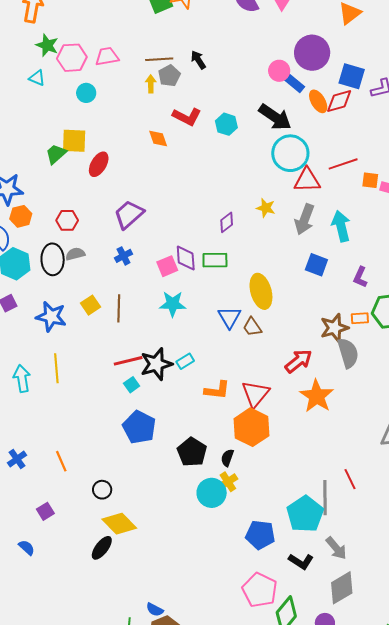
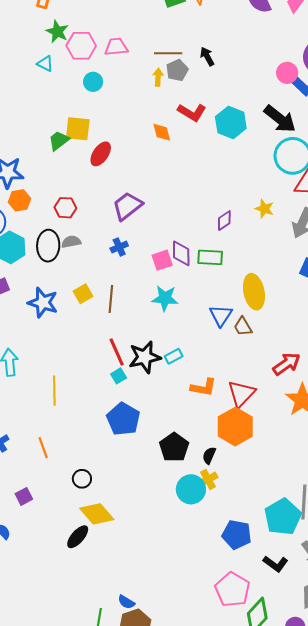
cyan hexagon: (226, 124) -> (231, 123), size x1.4
red line: (128, 361) -> (117, 352), turned 76
yellow line: (56, 368) -> (54, 391), moved

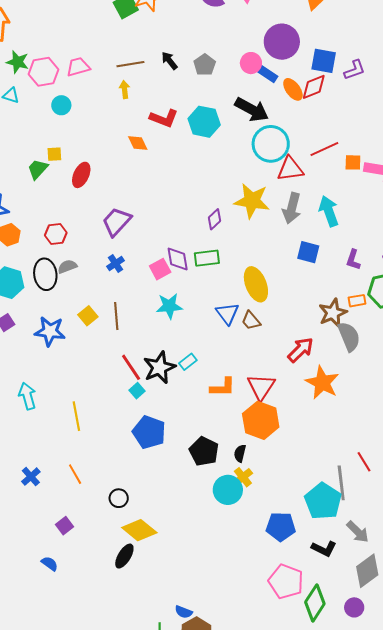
gray pentagon: (177, 70) -> (205, 65), moved
yellow square: (78, 129) -> (54, 154), size x0.6
yellow star: (264, 209) -> (252, 201), size x1.8

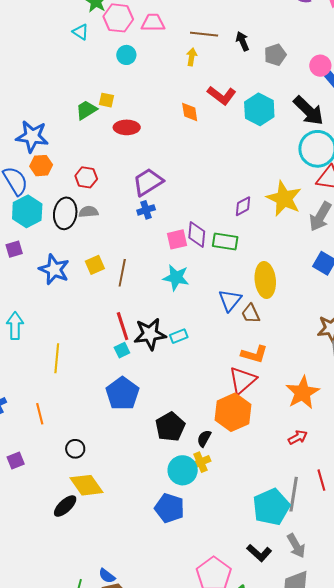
red ellipse: (81, 175) -> (127, 127), turned 50
blue cross: (115, 263) -> (146, 210), moved
red arrow: (300, 350) -> (298, 437), moved, size x0.7
orange L-shape: (223, 387) -> (254, 354), moved
blue pentagon: (281, 527) -> (169, 508), moved

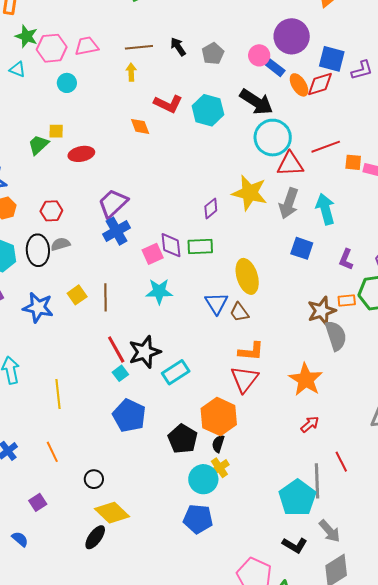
blue cross: (146, 210) -> (116, 231), size x1.5
cyan rectangle: (179, 336) -> (176, 372), moved, size x1.5
orange hexagon: (233, 412) -> (219, 417), moved

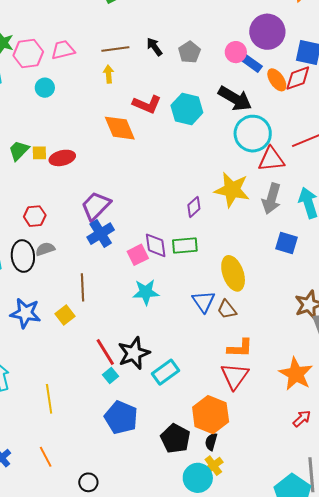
orange diamond: (140, 126) -> (120, 128), size x1.6
yellow square: (56, 131) -> (39, 153), moved
yellow square: (77, 295) -> (65, 315), moved
brown line: (105, 297) -> (83, 287), moved

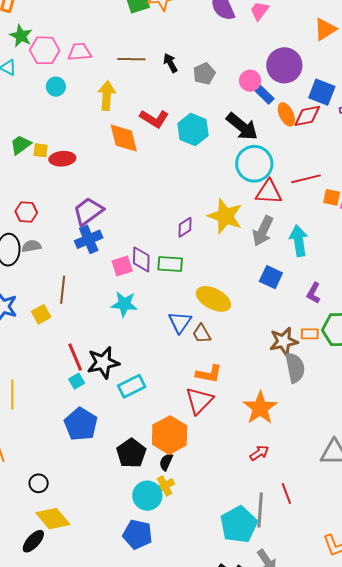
yellow arrow: (109, 74) -> (107, 96), moved, size x1.6
yellow ellipse: (233, 273) -> (213, 299), turned -52

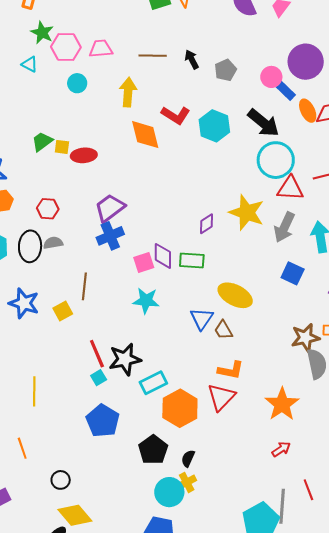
orange hexagon: (170, 435) -> (180, 408), moved

